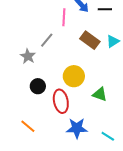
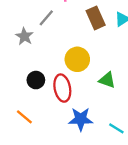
brown rectangle: (90, 40) -> (96, 18), turned 30
black circle: (38, 86) -> (36, 80), moved

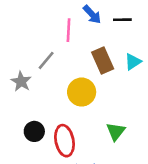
yellow circle: (77, 59) -> (82, 92), moved
green triangle: (107, 80) -> (116, 131), turned 48

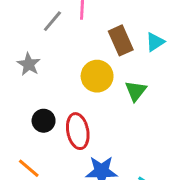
gray line: (46, 60) -> (52, 21), moved
green triangle: (116, 131) -> (136, 91), moved

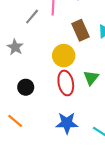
green triangle: (136, 91) -> (91, 78), moved
red ellipse: (78, 131) -> (66, 83), moved

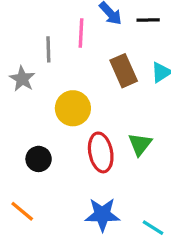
gray line: (32, 17) -> (48, 49), turned -42
gray star: (15, 47) -> (22, 79), moved
yellow circle: (64, 56) -> (73, 108), moved

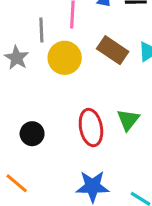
brown rectangle: (124, 71) -> (113, 50), turned -32
yellow circle: (73, 108) -> (65, 58), moved

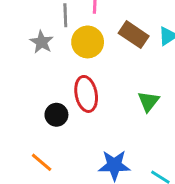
red ellipse: (91, 128) -> (86, 94), moved

